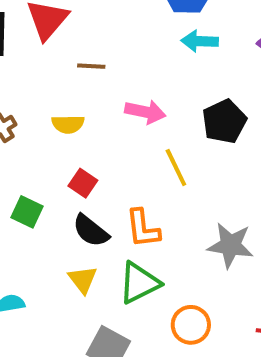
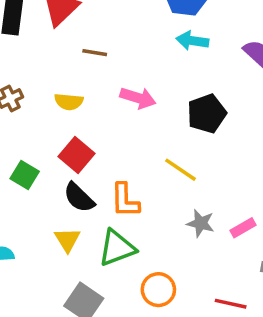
yellow line: (176, 168) -> (181, 170), moved, turned -36
red square: (83, 183) -> (76, 155), size x1.4
gray star: (230, 245) -> (201, 223), size x0.7

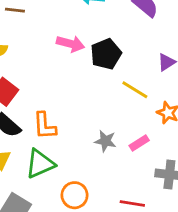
pink arrow: (138, 98) -> (71, 44), moved
yellow line: (181, 170) -> (135, 90), moved

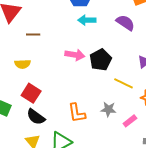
orange L-shape: (45, 126) -> (77, 113), moved
gray star: (105, 141) -> (108, 109), moved

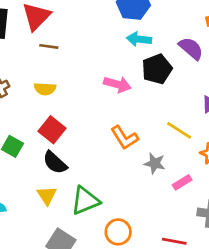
brown line: (33, 35) -> (49, 46), moved
black pentagon: (101, 60) -> (157, 69), moved
orange L-shape: (77, 113) -> (124, 138), moved, turned -30

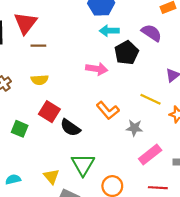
black semicircle: (55, 163) -> (70, 128), moved
pink rectangle: (182, 182) -> (150, 155), moved, size x1.5
yellow triangle: (47, 195) -> (51, 177), moved
green triangle: (85, 201) -> (83, 165), turned -30

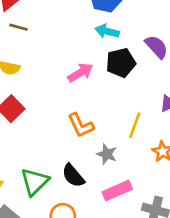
pink arrow: (97, 69) -> (80, 73), turned -55
yellow line: (150, 99) -> (135, 125), turned 70
black semicircle: (70, 128) -> (73, 176), moved

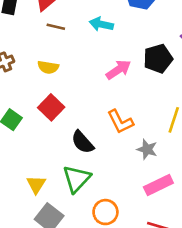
cyan arrow: (107, 31) -> (101, 24), moved
black semicircle: (73, 176) -> (83, 142), moved

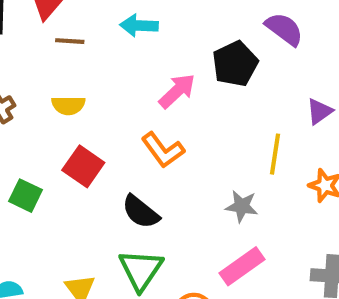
orange L-shape: (120, 122) -> (163, 150), moved
pink rectangle: (158, 185) -> (242, 266), moved

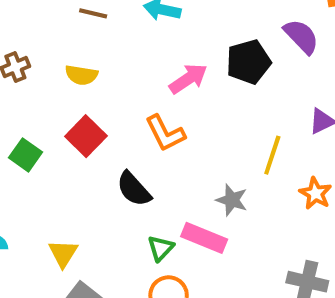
pink rectangle: (242, 266) -> (204, 238), moved, turned 48
green triangle: (141, 270) -> (161, 248), moved, size x0.6

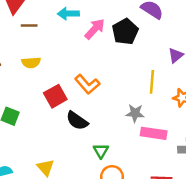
pink arrow: (188, 79) -> (95, 29), moved
red square: (86, 136) -> (55, 96), moved, turned 30
pink rectangle: (204, 238) -> (154, 133), moved

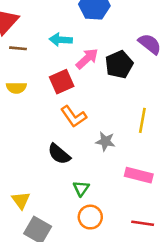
red square: (55, 96) -> (62, 82), moved
gray star: (135, 113) -> (105, 141), moved

